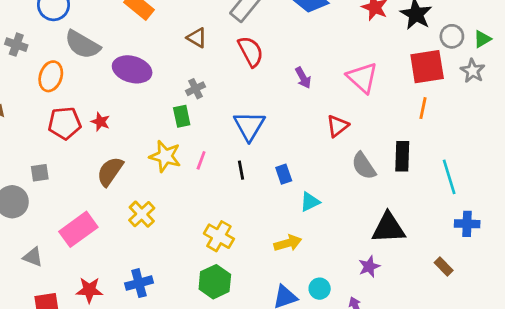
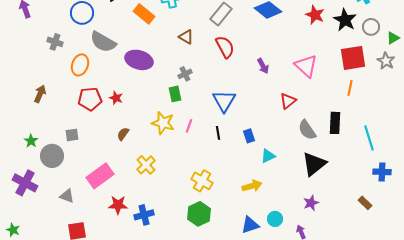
gray circle: (452, 36) -> (371, 27), moved
brown semicircle: (110, 171) -> (123, 134), size x0.6
black triangle: (388, 228) -> (314, 164), moved, turned -36
red star: (89, 290) -> (118, 205), moved

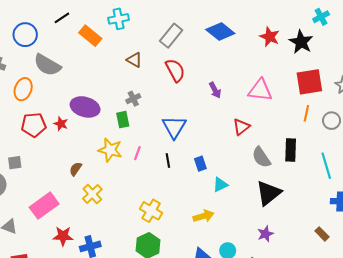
gray circle: (371, 27) -> (331, 121), moved
purple ellipse: (139, 60) -> (85, 107), moved
pink triangle: (306, 66) -> (260, 90), turned -35
brown semicircle: (123, 134) -> (76, 169), moved

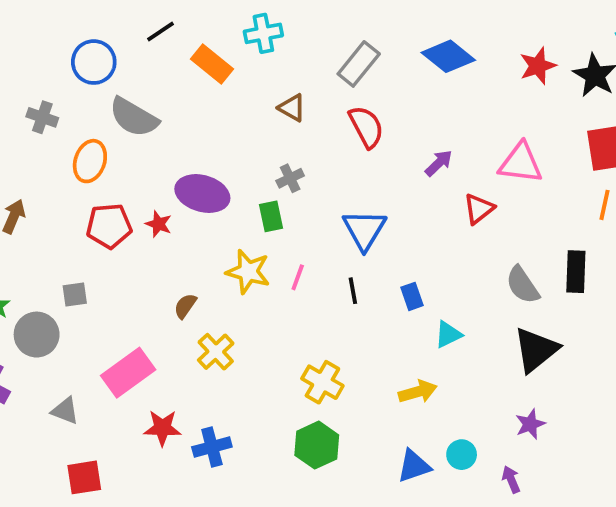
red star: (270, 37) -> (538, 66), turned 30
purple arrow: (215, 90) -> (439, 163), turned -105
red triangle: (241, 127) -> (479, 209), moved

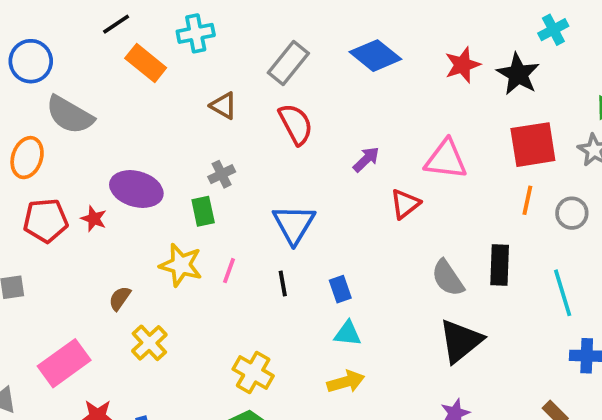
black line: (160, 32) -> (116, 24), moved
cyan triangle: (448, 335) -> (348, 334), moved, turned 32

